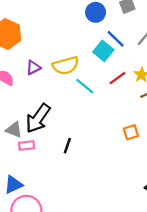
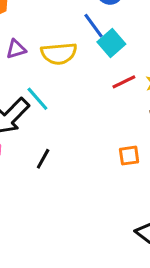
blue line: (116, 39) -> (94, 26), moved
cyan line: (85, 86) -> (37, 99), moved

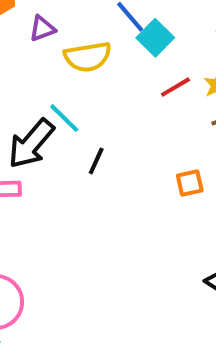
purple triangle: (16, 49) -> (42, 29), moved
black line: (43, 159) -> (96, 161), moved

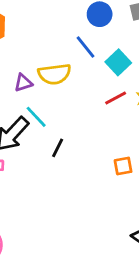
purple triangle: (42, 29) -> (23, 83), moved
cyan square: (155, 38) -> (118, 62), moved

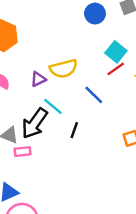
blue line: (86, 47) -> (94, 95), moved
red line: (116, 98) -> (116, 69), moved

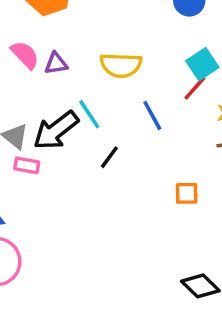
red line: (116, 69) -> (195, 88), turned -30
purple triangle: (38, 79) -> (56, 64), moved

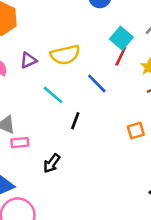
purple triangle: (56, 64) -> (28, 60), moved
black arrow: (56, 130) -> (52, 163), moved, size x0.6

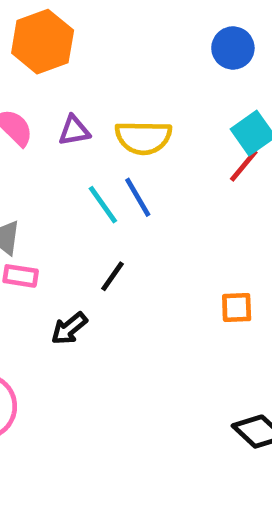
blue line: (97, 83) -> (138, 197), moved
black line: (75, 121) -> (113, 276), moved

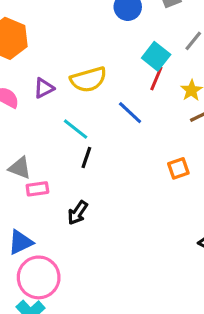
blue line: (138, 197) -> (130, 113), moved
black line: (113, 276) -> (86, 157), moved

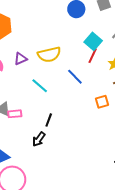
black line: (86, 157) -> (49, 120), moved
orange square: (178, 168) -> (102, 102), moved
pink rectangle: (37, 189) -> (15, 114), moved

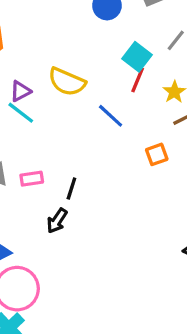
yellow semicircle: (49, 54) -> (67, 82), turned 40
cyan line: (40, 86) -> (21, 113), moved
pink rectangle: (15, 114) -> (32, 179), moved

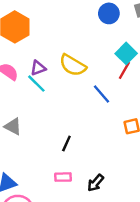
pink rectangle: (32, 179) -> (63, 177), moved
black arrow: (57, 221) -> (96, 183), moved

